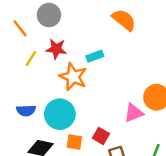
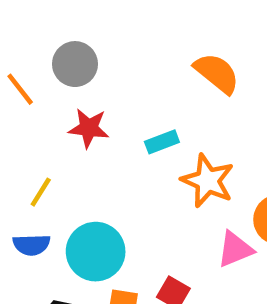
yellow line: (31, 59) -> (41, 192), moved
orange star: (73, 77) -> (208, 181), moved

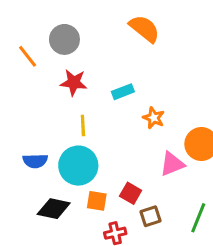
orange semicircle: (217, 73) -> (144, 29), moved
orange star: (208, 181) -> (154, 118), size x0.6
yellow line: (41, 192) -> (83, 126), moved, turned -35

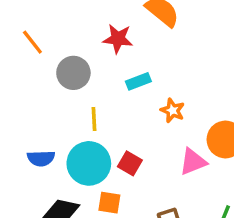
gray circle: (64, 39) -> (73, 73), moved
red star: (74, 82) -> (118, 39), moved
red square: (131, 193) -> (130, 163), moved

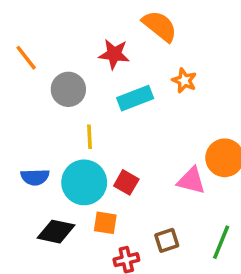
cyan rectangle: (138, 81) -> (135, 98), size x1.4
orange star: (173, 110) -> (184, 81), moved
pink triangle: (193, 162) -> (191, 181), turned 36

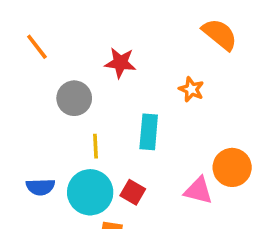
orange semicircle: (160, 26) -> (220, 34), moved
orange line: (26, 58) -> (37, 47), moved
cyan rectangle: (135, 98) -> (149, 132), moved, turned -64

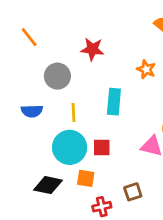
blue semicircle: (40, 187) -> (32, 111), moved
red square: (133, 192) -> (102, 147), turned -30

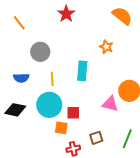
red star: (92, 49) -> (66, 14), moved, turned 30
red square: (102, 147) -> (73, 113), moved
black diamond: (48, 185) -> (15, 110), moved

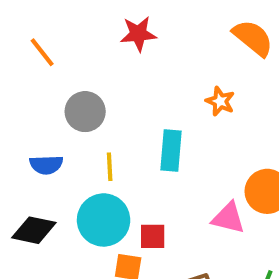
red star: (66, 14) -> (138, 34), turned 30

